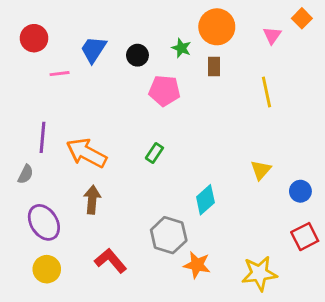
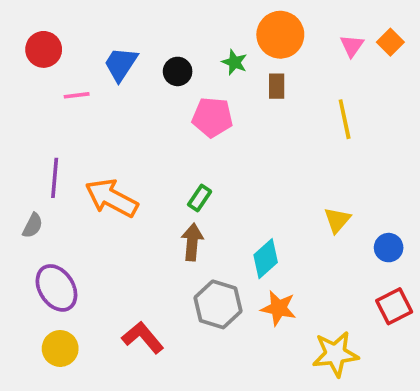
orange square: (302, 18) -> (390, 42), moved
brown arrow: (92, 200) -> (192, 242), moved
orange star: (197, 265) -> (278, 308), moved

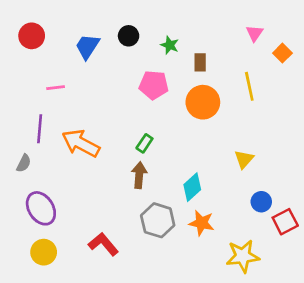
orange circle: (280, 35) -> (203, 102), moved
orange square: (390, 42) -> (282, 53), moved
black circle: (178, 71) -> (129, 36), moved
pink line: (77, 95) -> (56, 88), moved
blue circle: (389, 248) -> (261, 202), moved

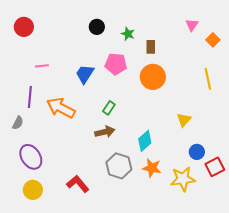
blue trapezoid: (87, 46) -> (85, 74), moved
yellow line: (249, 86) -> (208, 79), moved
brown arrow: (139, 175) -> (105, 132), turned 72
yellow star: (243, 256) -> (183, 179), moved

